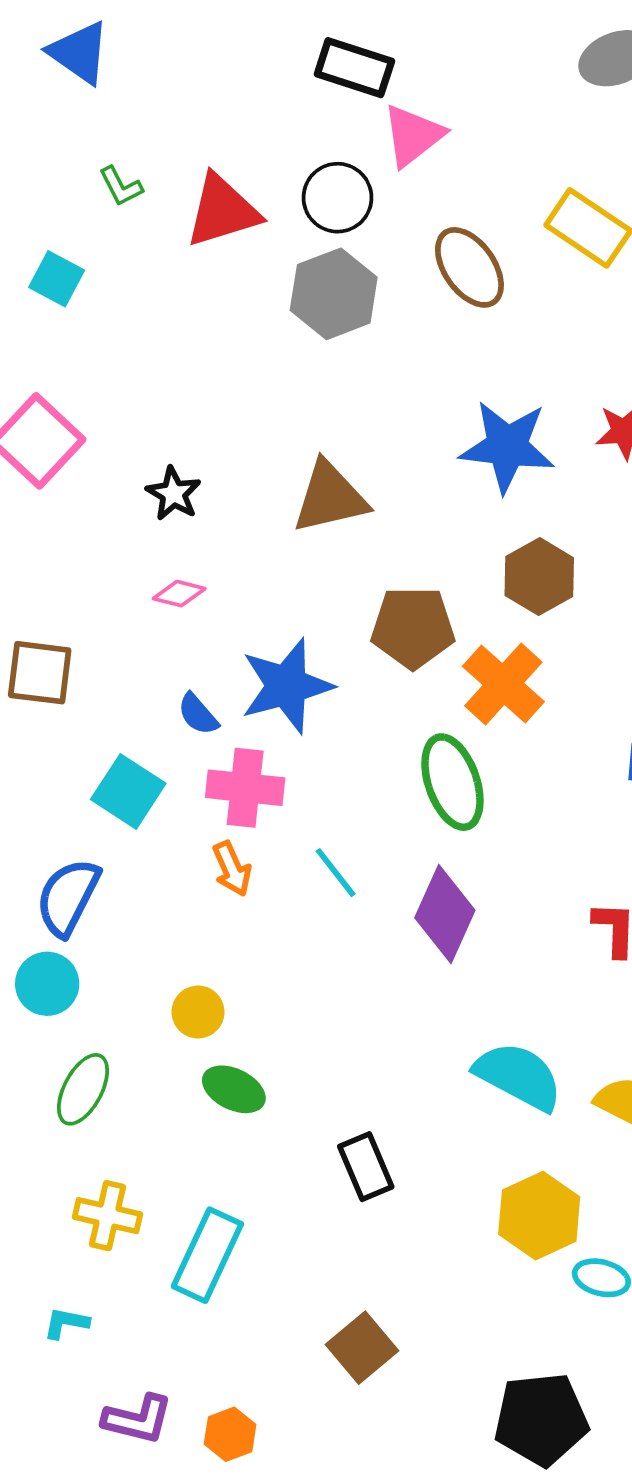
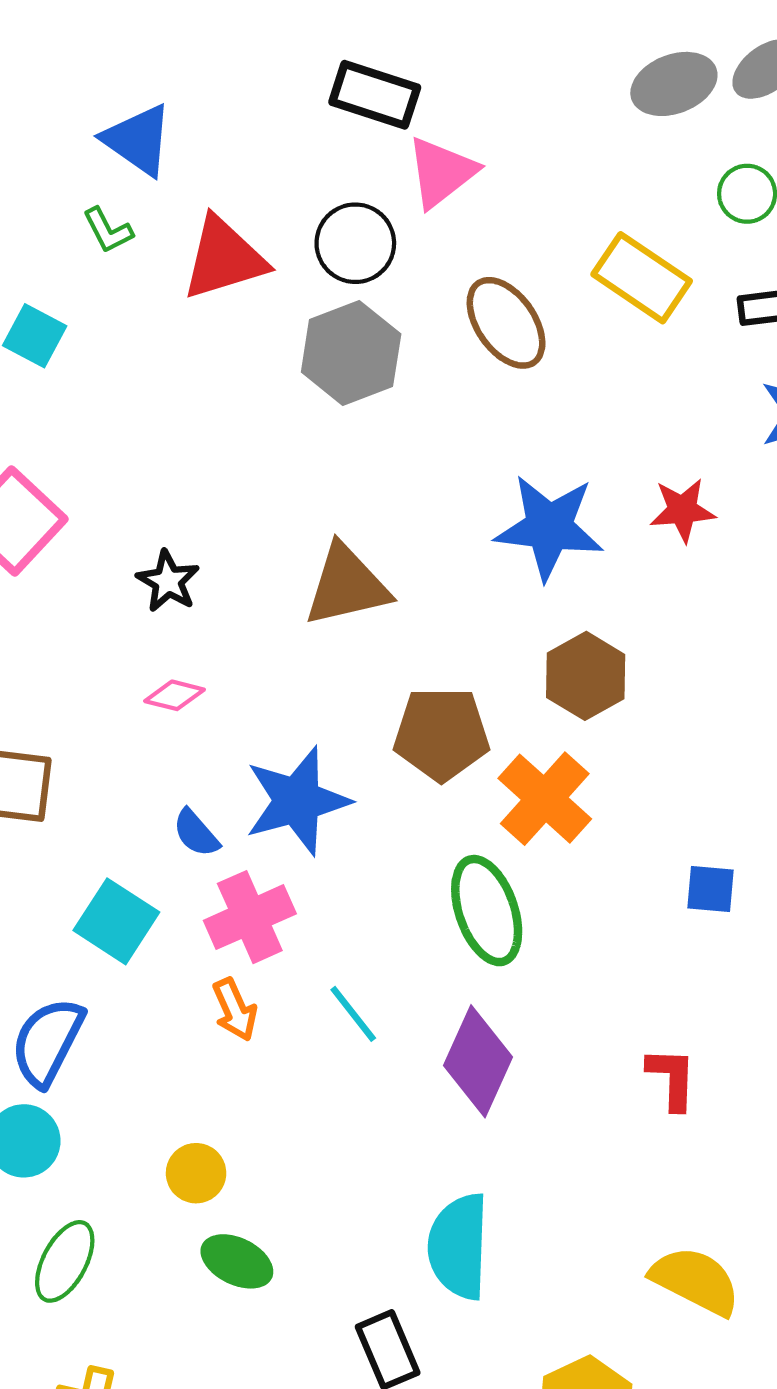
blue triangle: (79, 53) -> (138, 140), moved
pink cross: (245, 788) -> (250, 917), turned -30
cyan semicircle: (518, 1076) -> (459, 1246), moved, turned -116

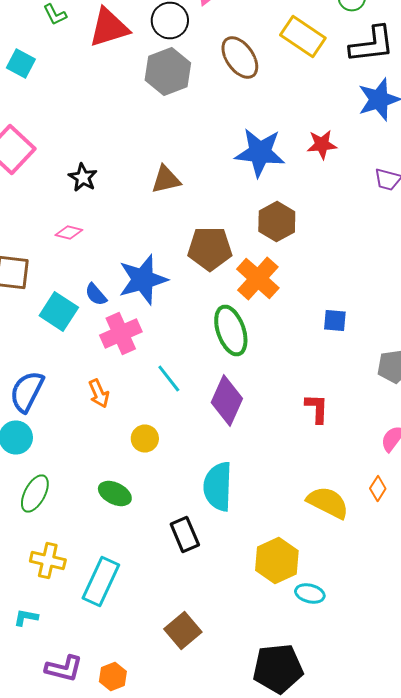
brown triangle: (347, 586) -> (166, 180), size x0.7
pink diamond: (175, 695) -> (69, 232), moved
cyan square: (116, 921) -> (59, 312), moved
orange arrow: (235, 1010) -> (99, 394), moved
yellow circle: (196, 1173) -> (145, 438), moved

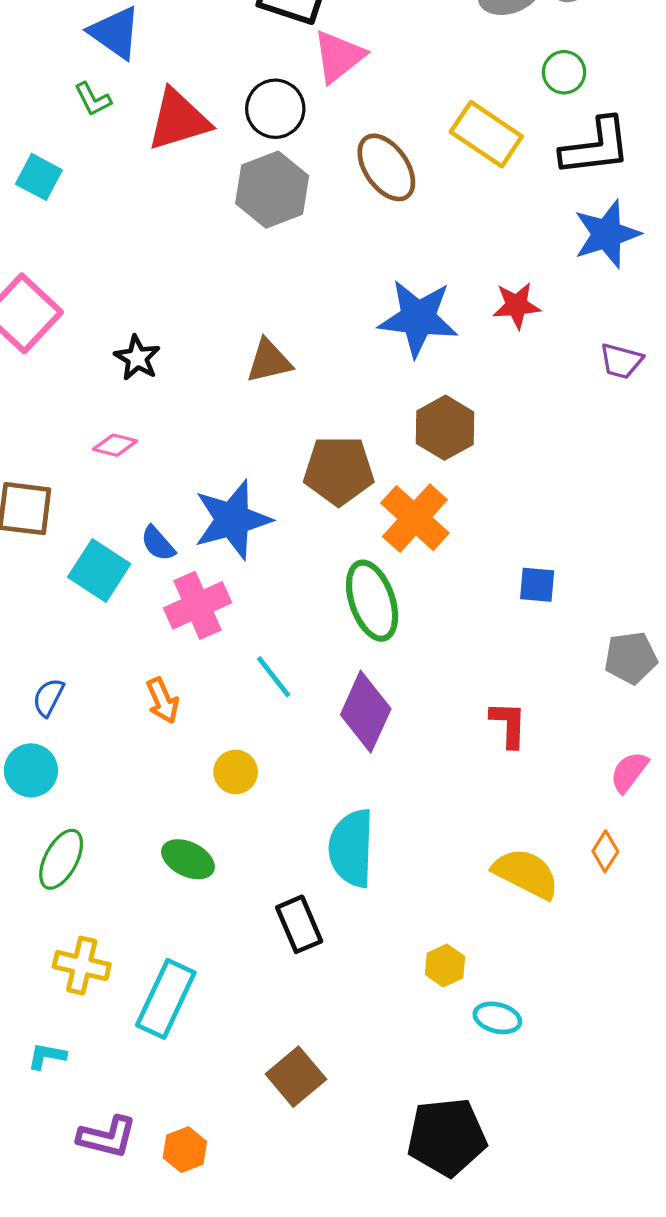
blue semicircle: (27, 392) -> (48, 697), size x0.6
yellow hexagon: (277, 560) -> (445, 966), size x0.6

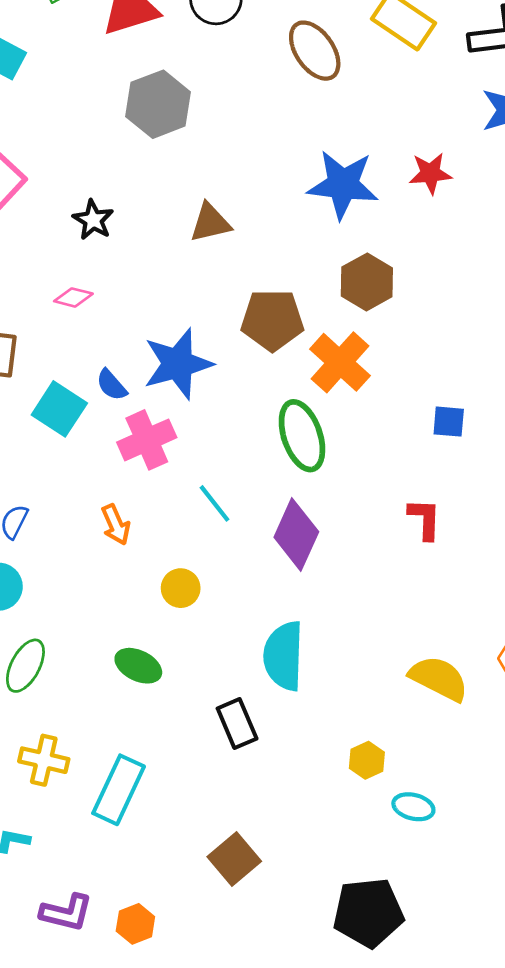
gray hexagon: (272, 190) -> (158, 104), moved
red L-shape: (509, 724) -> (425, 519), moved

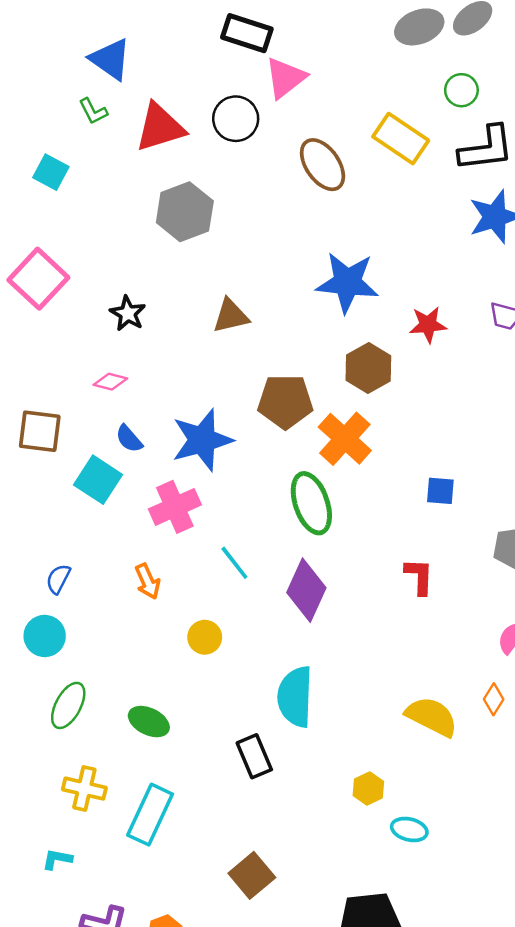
red star: (430, 173) -> (428, 325), moved
blue semicircle: (112, 385) -> (129, 439), moved
green ellipse: (138, 666) -> (149, 722), moved

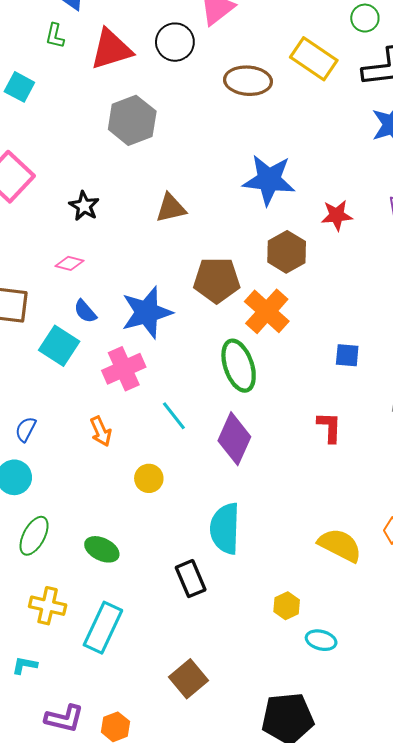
green L-shape: (93, 111) -> (55, 36), turned 40
brown ellipse: (323, 165) -> (248, 81), turned -51

